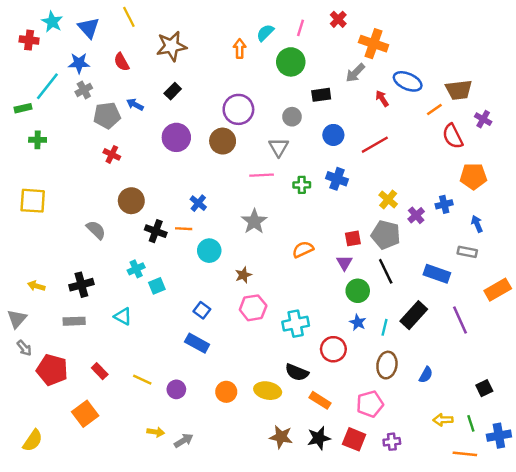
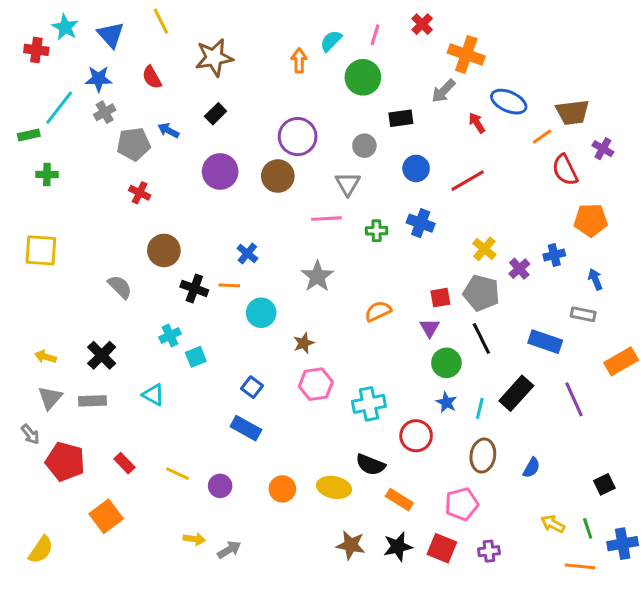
black cross: (81, 285) -> (102, 355), turned -30
gray triangle: (17, 319) -> (50, 398), moved
yellow arrow: (443, 420) -> (553, 524), turned 30

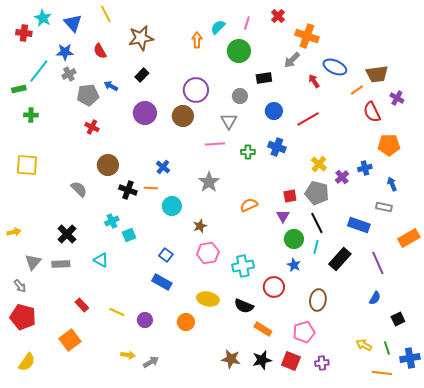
yellow arrow: (45, 357) -> (14, 232), moved, turned 152
cyan line: (480, 408) -> (316, 247), moved
red pentagon: (65, 462) -> (23, 317), moved
blue semicircle: (531, 468) -> (375, 298), moved
yellow ellipse: (334, 487) -> (208, 299), moved

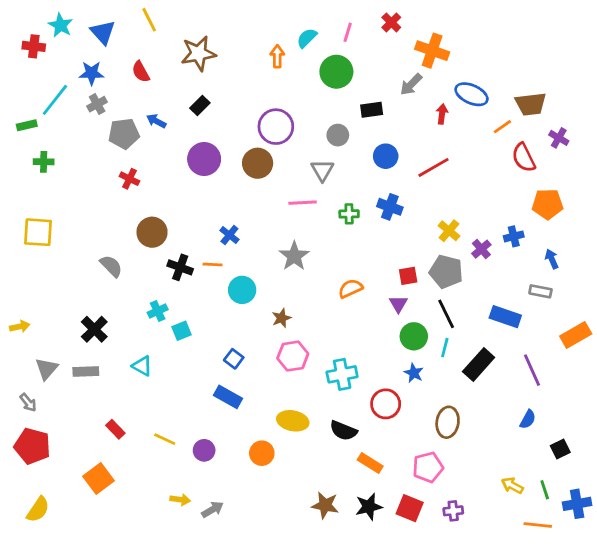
red arrow: (314, 81) -> (442, 114), turned 40

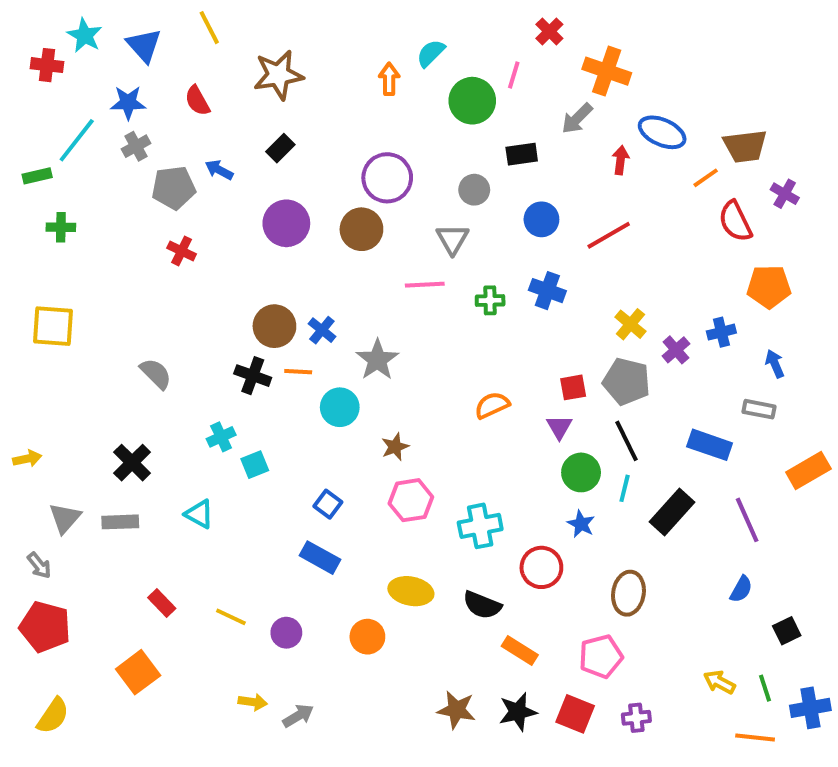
pink line: (348, 32) -> (514, 75), moved
brown circle: (152, 232) -> (274, 326), moved
gray star: (294, 256) -> (377, 360), moved

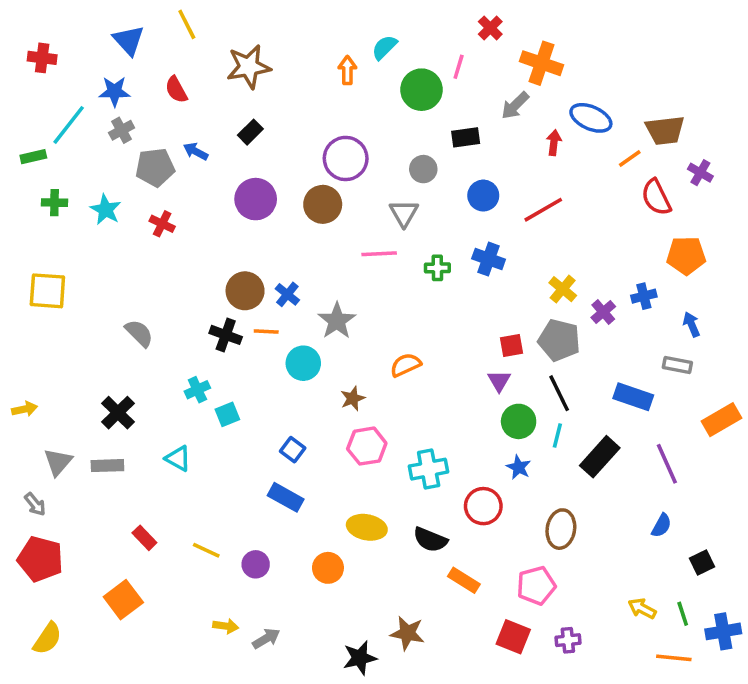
cyan star: (85, 35) -> (106, 210), moved
orange semicircle: (492, 405) -> (406, 365), moved
black star: (518, 712) -> (360, 658), moved

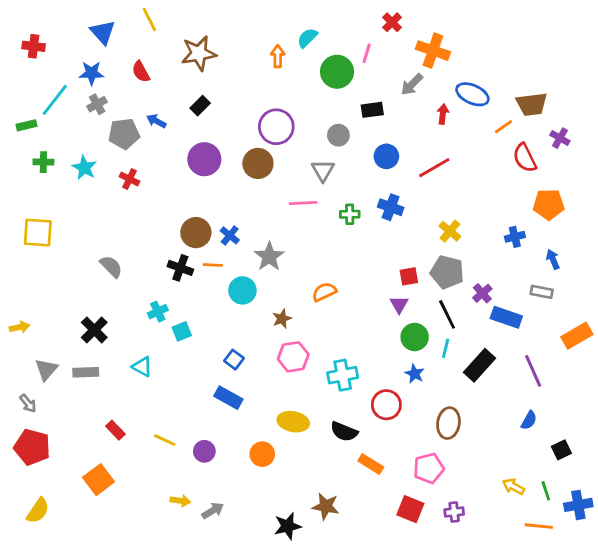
purple cross: (603, 312) -> (482, 293), moved

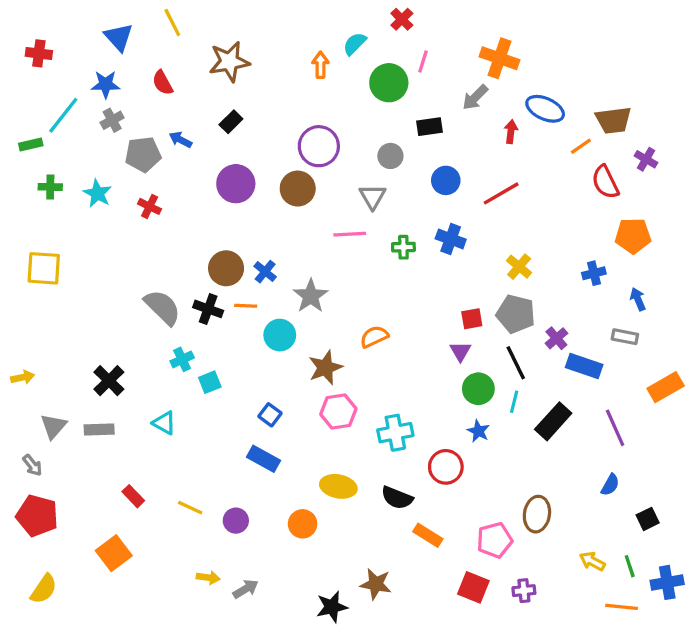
red cross: (392, 22) -> (402, 19), moved
gray semicircle: (111, 266) -> (163, 307), moved, size x1.4
brown star: (282, 319) -> (325, 368), size x1.5
brown ellipse: (448, 423) -> (537, 514), moved

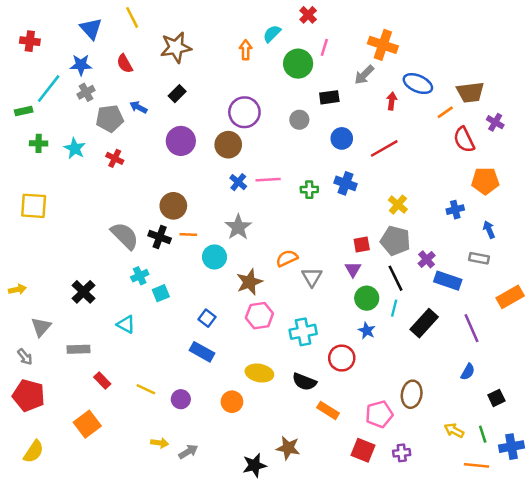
gray triangle: (373, 197) -> (312, 277), moved
blue cross: (265, 272) -> (238, 182), moved
gray rectangle: (99, 429) -> (79, 349), moved

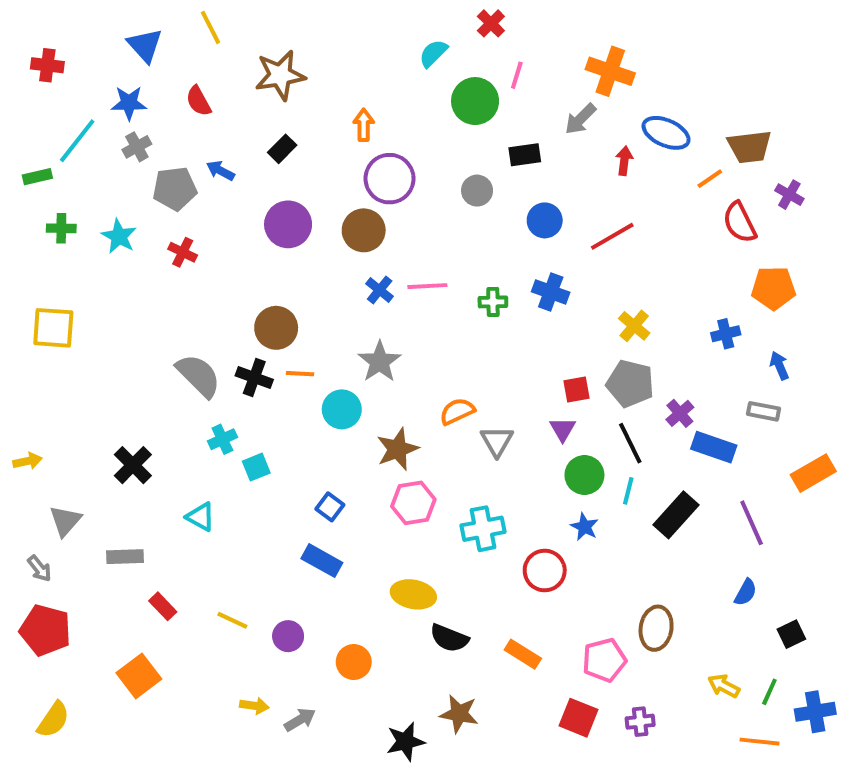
orange arrow: (246, 50) -> (364, 125), moved
black semicircle: (304, 382) -> (449, 638), moved
orange circle: (232, 402) -> (354, 662), moved
green line: (483, 434) -> (769, 692), turned 42

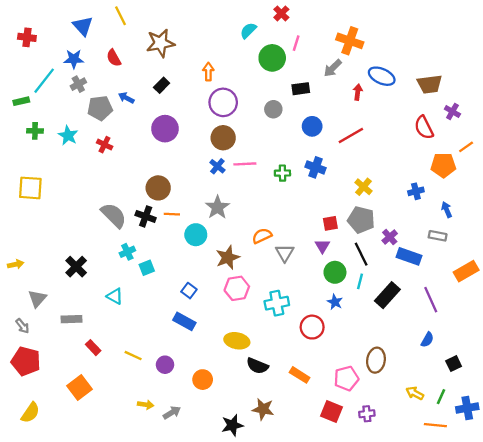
orange line: (710, 179) -> (466, 147), moved
brown circle: (364, 230) -> (223, 138), moved

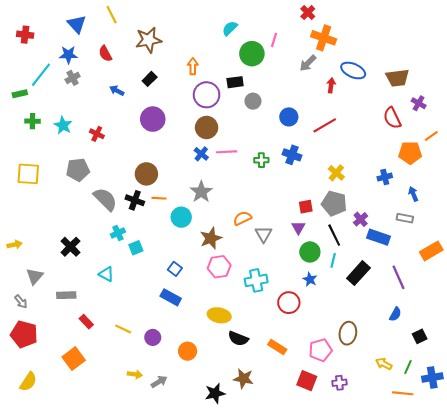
red cross: (281, 13) -> (308, 13), moved
black rectangle: (301, 89) -> (235, 82), moved
gray pentagon: (100, 108) -> (78, 170), moved

